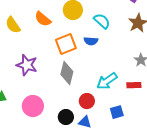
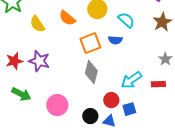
purple star: (27, 65) -> (39, 61), moved
blue square: (117, 112) -> (129, 109), moved

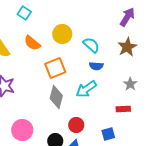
blue semicircle: (115, 40) -> (96, 66), moved
cyan arrow: (131, 80) -> (86, 89), moved
blue square: (129, 109) -> (108, 134), moved

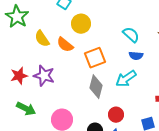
yellow circle: (62, 34) -> (81, 24), moved
orange semicircle: (32, 43) -> (65, 45), moved

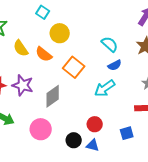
blue semicircle: (136, 56) -> (115, 65), turned -32
orange square: (95, 58) -> (74, 67), turned -30
gray diamond: (96, 87) -> (53, 96), moved, turned 40

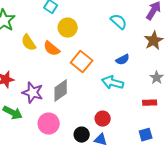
cyan semicircle: (110, 44) -> (119, 22), moved
purple star: (23, 85) -> (33, 93), moved
cyan arrow: (105, 88) -> (113, 83), turned 50
blue square: (127, 133) -> (146, 135), moved

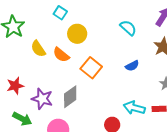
cyan arrow: (113, 83) -> (134, 108), moved

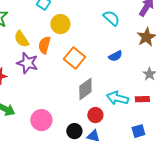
orange semicircle: (61, 55) -> (44, 45), turned 66
gray diamond: (70, 97) -> (85, 89), moved
purple star: (42, 99) -> (27, 63), moved

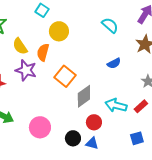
orange square: (74, 58) -> (65, 76), moved
red rectangle: (142, 99) -> (141, 106), turned -40

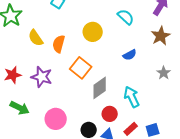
yellow circle: (59, 31) -> (93, 32), moved
purple star: (26, 70) -> (42, 77), moved
cyan arrow: (116, 105) -> (132, 97), turned 50
red rectangle: (141, 106) -> (131, 129), moved

